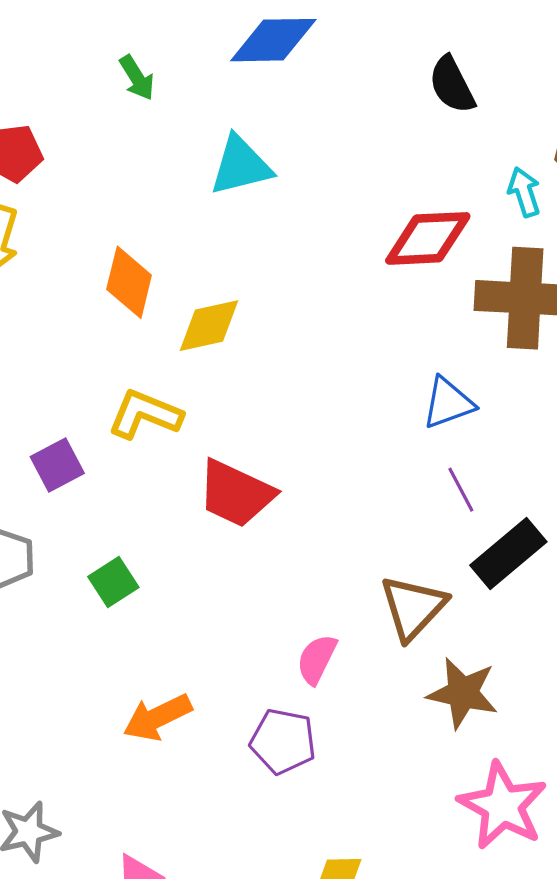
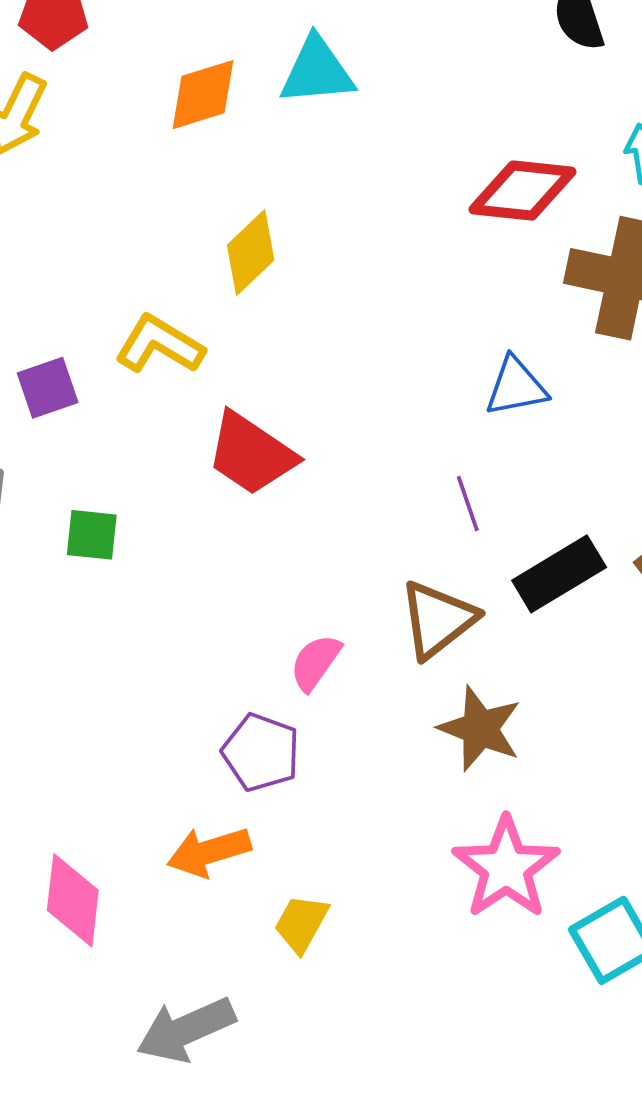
orange diamond: (129, 282) -> (203, 95), moved, turned 50
yellow diamond: (209, 326) -> (251, 253), turned -40
purple line: (461, 490) -> (468, 504), moved
green square: (113, 582) -> (92, 535), turned 30
orange arrow: (157, 717) -> (209, 852), moved

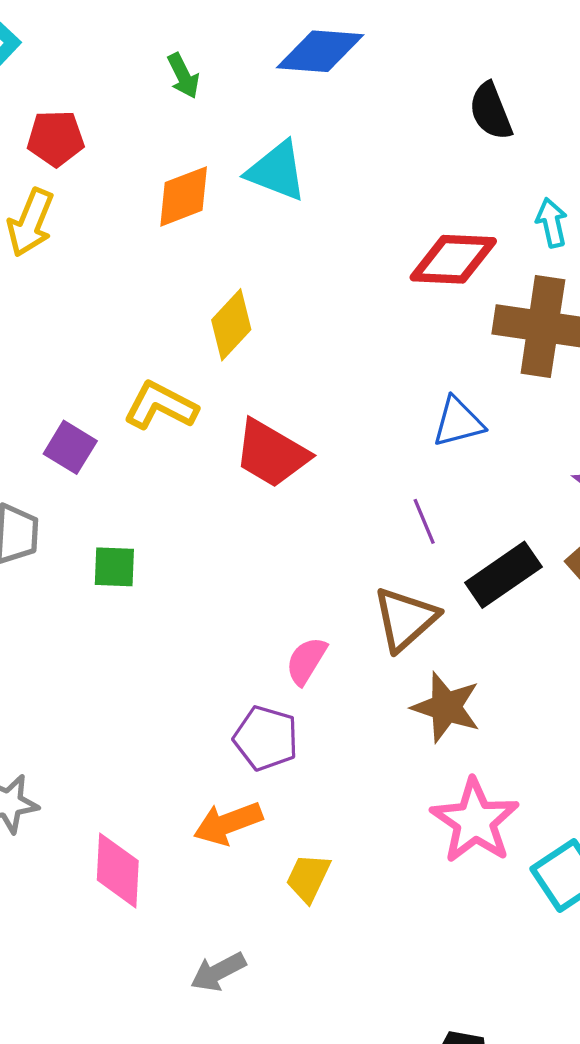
cyan triangle: (317, 71) -> (277, 171), turned 30
purple square: (48, 388) -> (70, 447), turned -36
red trapezoid: (251, 454) -> (271, 454), moved
gray arrow: (186, 1030) -> (218, 972), size x0.7

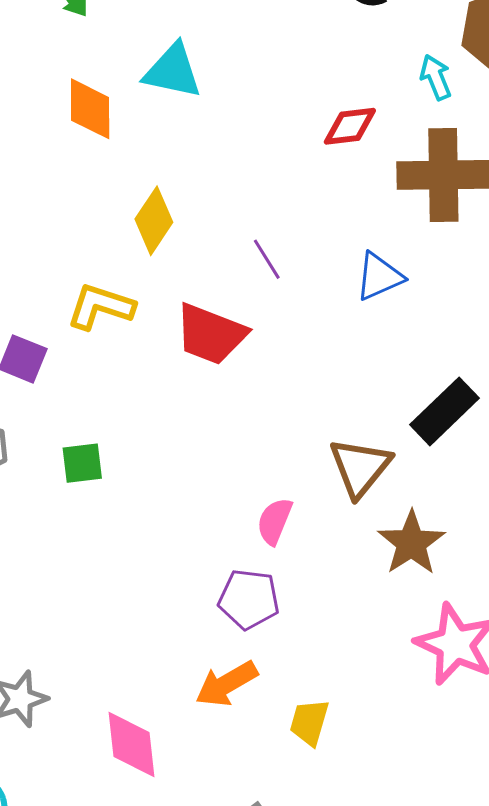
orange diamond: (184, 196) -> (90, 109), turned -60
red diamond: (453, 259) -> (350, 126), size x0.7
purple line: (424, 521) -> (267, 259), moved
brown star: (446, 707) -> (411, 543), turned 30

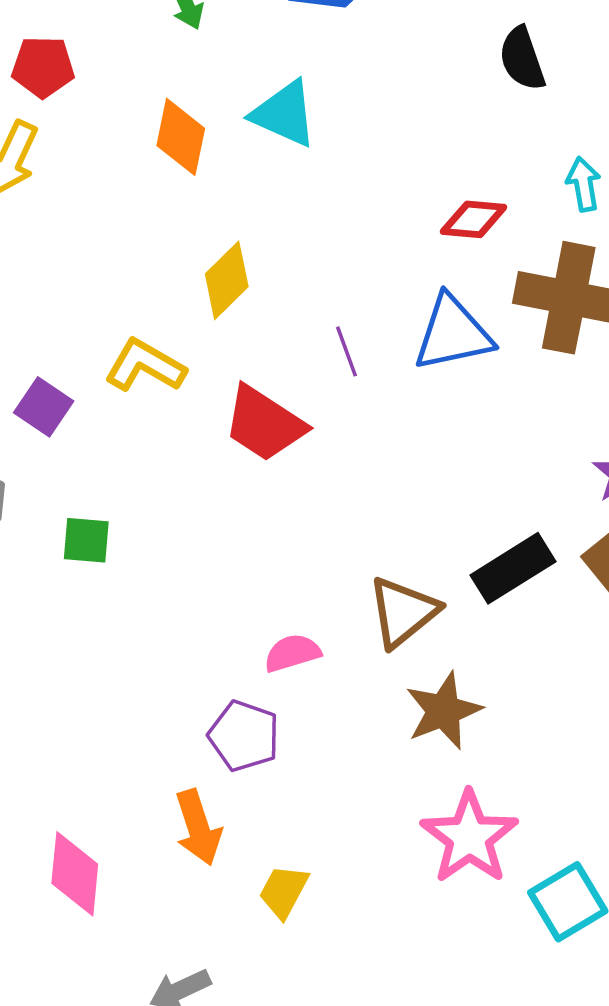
blue triangle: (379, 277) -> (453, 333), moved, size x1.4
pink semicircle: (275, 521) -> (292, 653), turned 39
orange arrow: (227, 684) -> (198, 827), turned -90

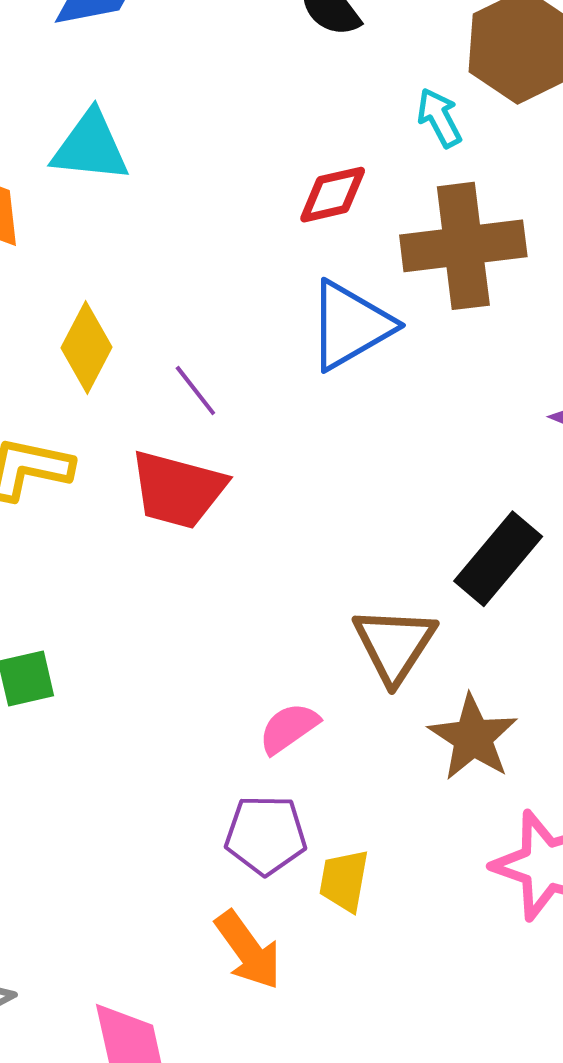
purple line: (346, 351) -> (195, 390), moved
yellow trapezoid: (284, 891) -> (344, 881), moved

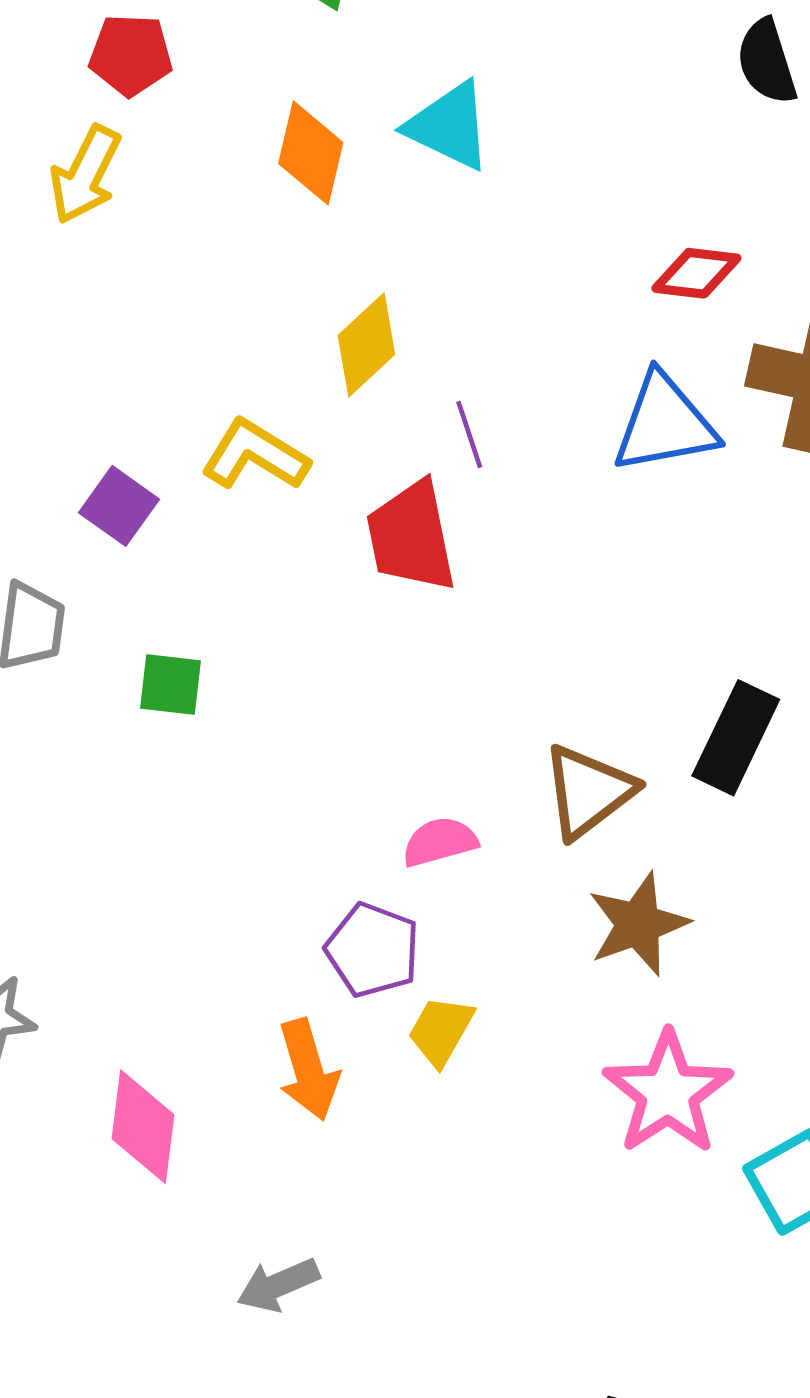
red trapezoid: (178, 490) -> (411, 536), turned 44
black rectangle: (498, 559) -> (736, 738), turned -34

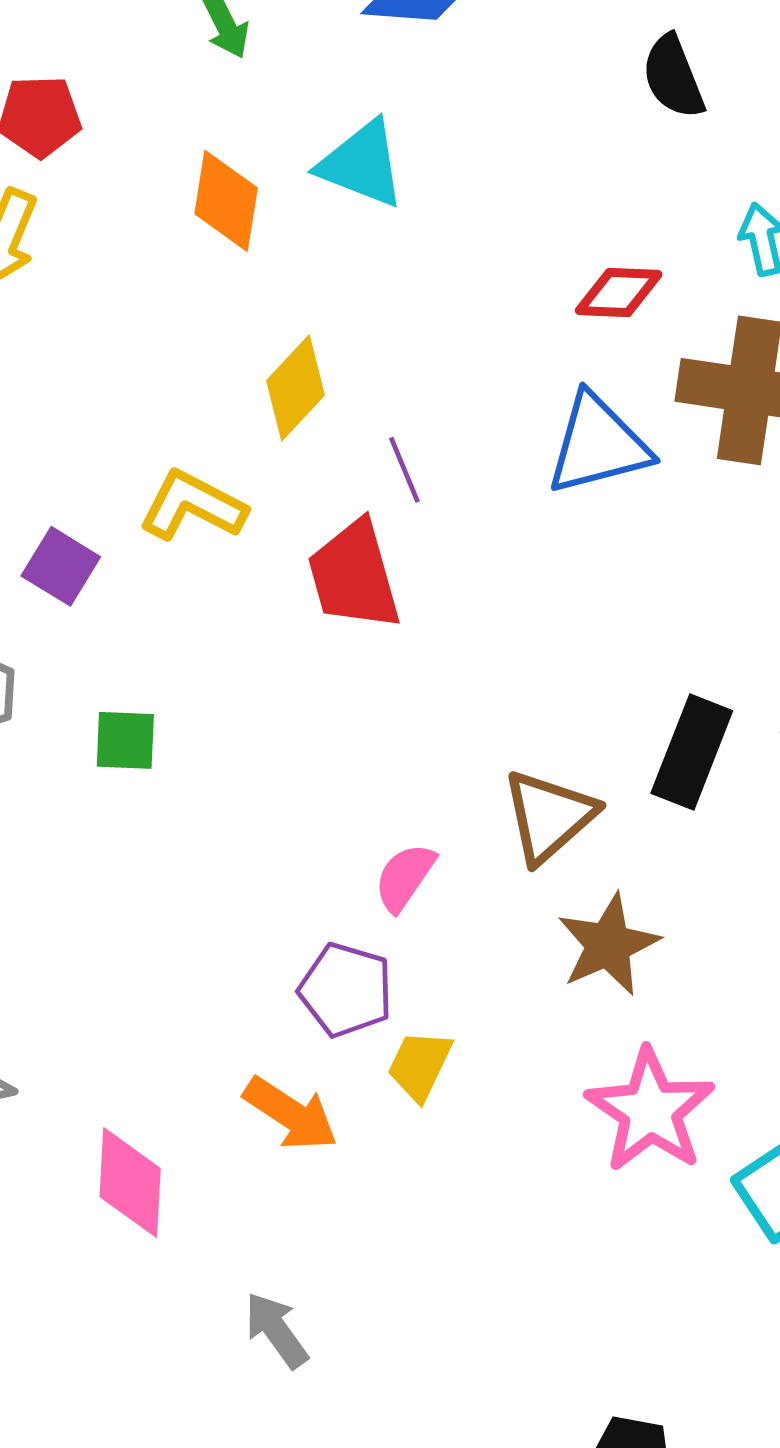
pink semicircle: (440, 842) -> (405, 877), turned -36
orange arrow: (308, 1070) -> (291, 1114), turned -36
gray arrow: (278, 1285) -> (276, 1330), turned 82

